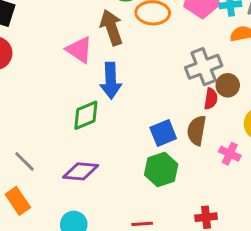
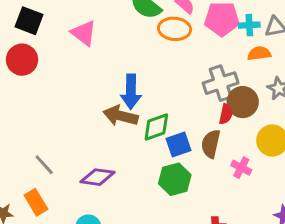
brown arrow: (111, 27) -> (121, 116), moved, turned -60
pink triangle: (79, 50) -> (84, 33), moved
brown circle: (228, 85) -> (243, 102), size x1.4
green diamond: (86, 115) -> (156, 127), moved

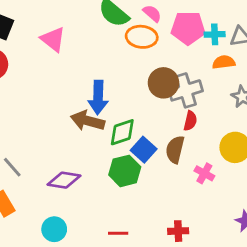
brown circle: (243, 102) -> (163, 83), moved
blue square: (179, 145) -> (144, 150), turned -30
green hexagon: (175, 179) -> (125, 171), moved

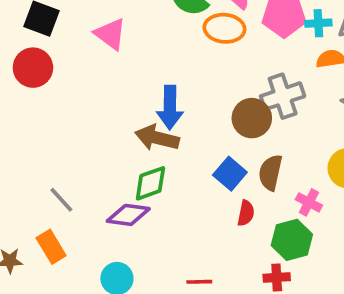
brown circle: (163, 83) -> (252, 118), moved
red semicircle: (190, 121) -> (246, 213), moved
green diamond: (122, 132) -> (150, 183), moved
green hexagon: (125, 171) -> (292, 240), moved

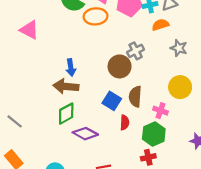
gray cross: (283, 96) -> (136, 51), size x0.7
blue arrow: (170, 107) -> (71, 68), size x0.7
gray line: (61, 200) -> (15, 121), moved
purple diamond: (128, 215) -> (85, 134), moved, turned 30

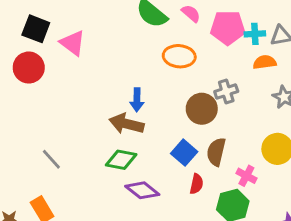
orange ellipse: (96, 16) -> (179, 56), moved
pink triangle: (29, 30) -> (73, 43), moved
green diamond: (66, 114) -> (121, 160), turned 30

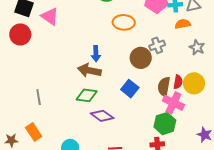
brown semicircle: (216, 152) -> (164, 87), moved
gray line: (51, 159) -> (39, 97), turned 35
pink cross: (246, 176) -> (173, 103), size x1.5
red semicircle: (196, 184) -> (178, 82), moved

